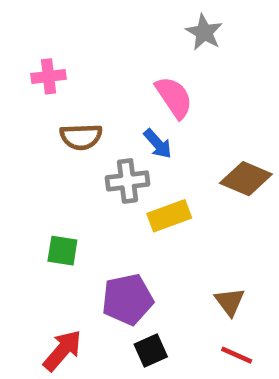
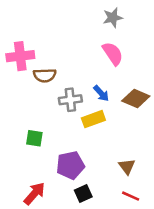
gray star: (204, 32) -> (113, 18), turned 30
pink cross: (49, 76) -> (20, 56), moved, size x1.5
pink semicircle: (174, 97) -> (113, 54), moved
blue arrow: (158, 144) -> (101, 93), moved

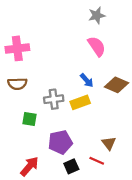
brown semicircle: (45, 75) -> (17, 84), moved
gray cross: (70, 100) -> (54, 99), moved
red line: (131, 196) -> (97, 161), moved

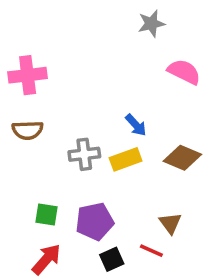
pink semicircle: (97, 46) -> (184, 72), moved, turned -30
brown diamond: (116, 85) -> (182, 158), moved
green square: (29, 119) -> (46, 214), moved

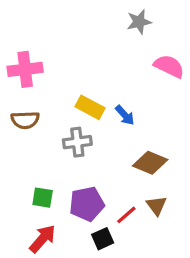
brown diamond: (182, 158) -> (150, 163), moved
yellow rectangle: (126, 159) -> (90, 107), moved, turned 48
red line: (151, 251) -> (126, 215), moved, turned -65

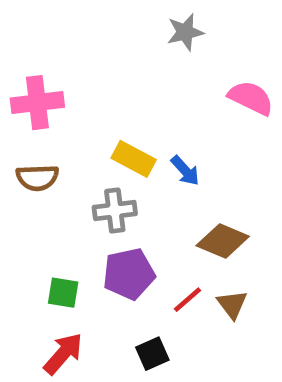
gray star: (139, 22) -> (185, 32), moved
purple pentagon: (87, 204) -> (129, 274), moved
red line: (126, 215) -> (188, 300), moved

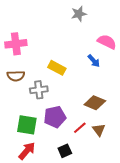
blue arrow: (185, 171) -> (94, 61), moved
gray cross: (115, 210) -> (39, 90), moved
green square: (63, 293) -> (27, 125), size x1.5

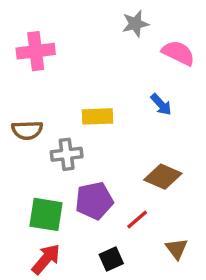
pink semicircle: (107, 42) -> (178, 53), moved
pink cross: (16, 44) -> (36, 51), moved
yellow rectangle: (57, 68) -> (98, 116), turned -30
brown triangle: (99, 130) -> (177, 249), moved

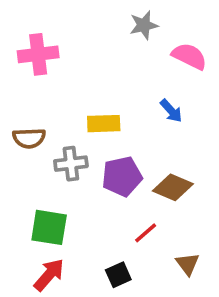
purple pentagon: (94, 201) -> (122, 176), moved

